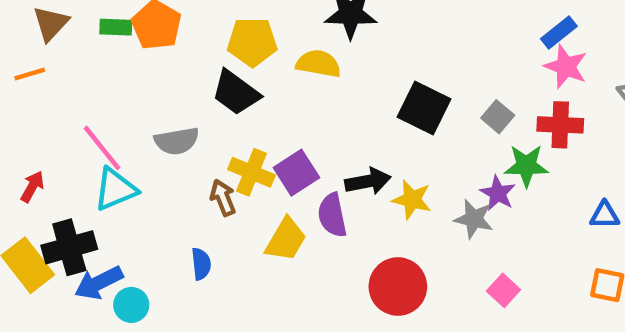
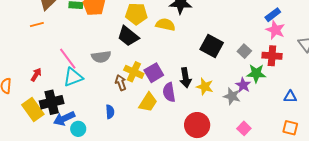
black arrow: (368, 181) -> (186, 78), turned 90

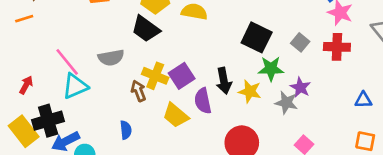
green star: (256, 73) -> (271, 69), moved
yellow trapezoid: (148, 102) -> (176, 115), turned 100

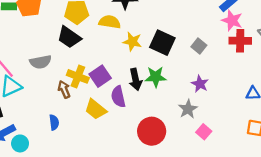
red cross: (337, 47) -> (240, 41), moved
green star: (271, 69) -> (156, 77), moved
yellow star: (250, 91) -> (132, 42), moved
gray star: (286, 103) -> (188, 109), moved, turned 30

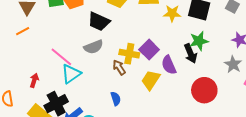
black trapezoid: (69, 37) -> (99, 22), moved
black arrow: (136, 79) -> (191, 53), moved
yellow trapezoid: (96, 109) -> (151, 80), turned 95

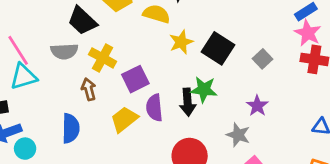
yellow star: (172, 13) -> (181, 42), turned 30
yellow cross: (129, 54) -> (103, 58), moved
gray star: (233, 64) -> (238, 135), turned -30
blue semicircle: (116, 99) -> (71, 128), size x1.5

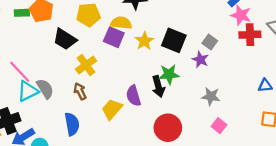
gray semicircle: (64, 51) -> (45, 89), moved, turned -108
yellow cross: (103, 58) -> (86, 65), turned 36
purple square: (135, 79) -> (114, 37), moved, turned -30
purple star: (257, 106) -> (200, 60), moved
gray star: (238, 135) -> (211, 96), moved

